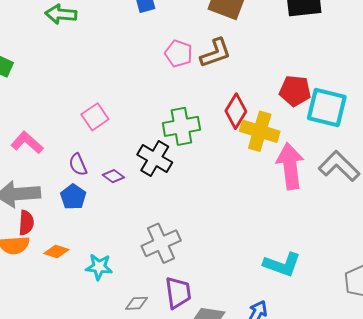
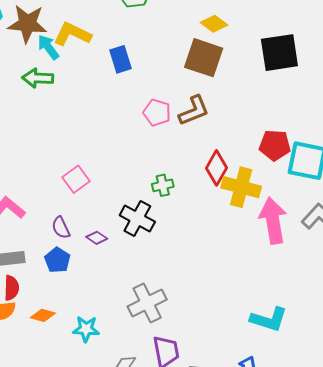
green cross: (181, 126) -> (163, 185), size x0.6

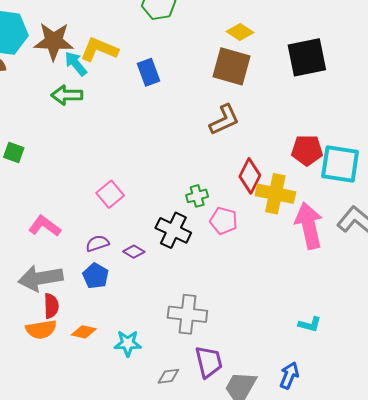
pink pentagon: (157, 113) -> (224, 221), moved
purple semicircle: (61, 228) -> (97, 243), turned 100
gray cross: (147, 303) -> (187, 314), turned 36
cyan L-shape: (269, 319) -> (310, 324), size x0.6

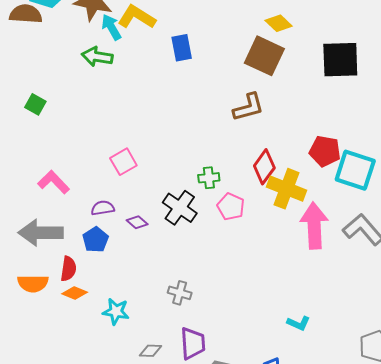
red semicircle: (51, 306) -> (68, 269), moved
gray cross: (187, 314) -> (180, 293), size x0.6

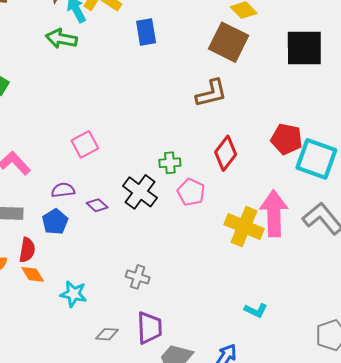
yellow cross: (287, 189) -> (244, 227), moved
orange diamond: (75, 293) -> (33, 274), turned 35

